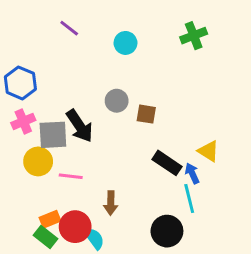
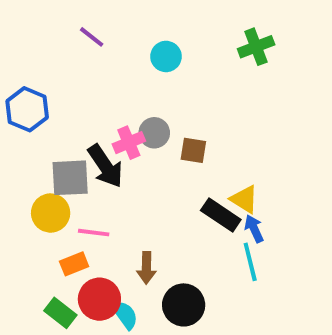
pink cross: (23, 121) -> (129, 143), moved
yellow triangle: (208, 151) -> (244, 199), moved
orange rectangle: (50, 219) -> (74, 264), moved
black circle: (167, 231) -> (184, 305), moved

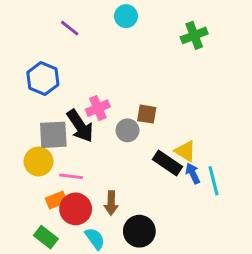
cyan circle: (166, 56) -> (126, 16), moved
blue hexagon: (27, 109) -> (43, 78), moved
gray circle: (154, 133) -> (127, 130), moved
cyan line: (250, 262) -> (213, 181), moved
red circle: (99, 299) -> (76, 209), moved

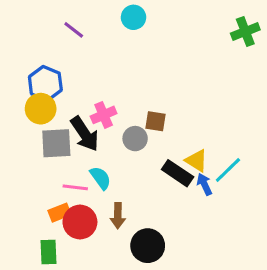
green cross: (194, 35) -> (245, 31), moved
yellow circle: (39, 161) -> (41, 109), moved
cyan line: (213, 181) -> (228, 170), moved, turned 60
green rectangle: (46, 237) -> (48, 252), turned 50
cyan semicircle: (95, 239) -> (100, 178), moved

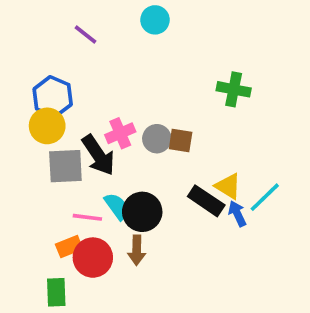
green cross: (245, 31) -> (234, 89), moved, turned 32
gray circle: (135, 139) -> (157, 139), moved
black circle: (148, 246) -> (142, 212), moved

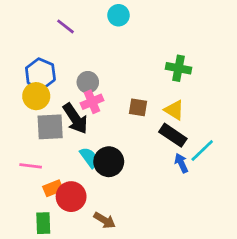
gray circle: (157, 139) -> (88, 82), moved
yellow triangle: (228, 186) -> (174, 110), moved
black rectangle: (206, 201) -> (173, 135), moved
pink line: (87, 217) -> (31, 166), moved
brown arrow: (137, 250) -> (105, 220), moved, turned -60

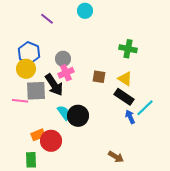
pink line: (31, 166) -> (20, 101), moved
brown arrow: (105, 220) -> (116, 157), moved

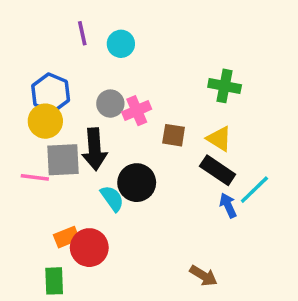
cyan circle: (85, 11) -> (121, 44), moved
purple line: (47, 19) -> (82, 33), turned 40
pink cross: (66, 73) -> (137, 111), moved
black arrow: (54, 85) -> (95, 149), turned 30
black circle: (78, 116) -> (137, 183), moved

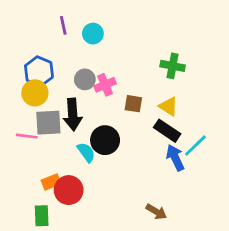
blue arrow: (228, 205) -> (175, 158), size x1.4

